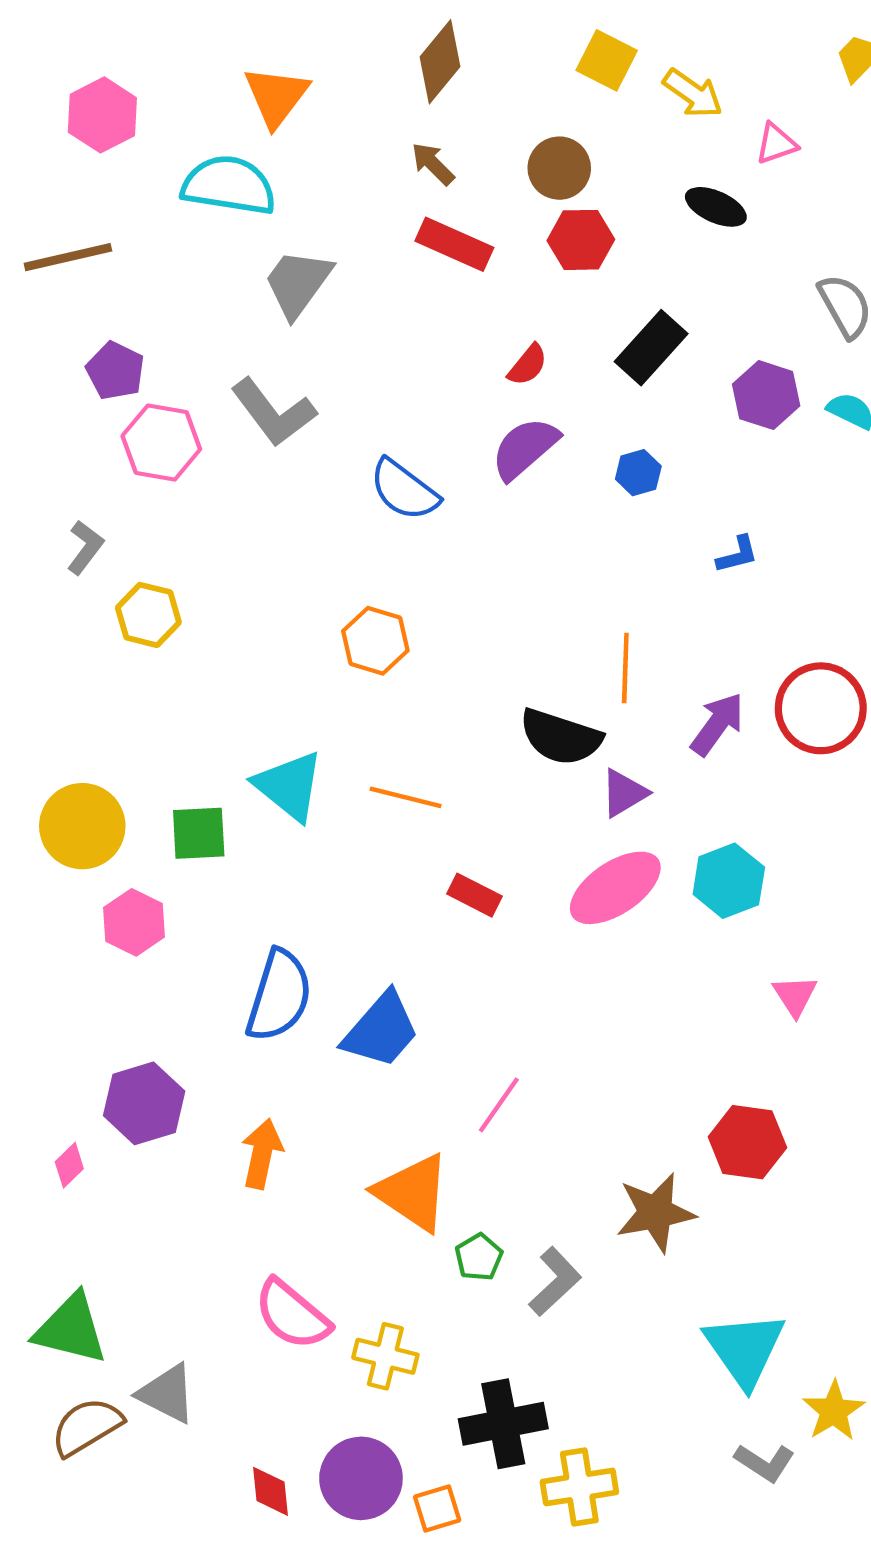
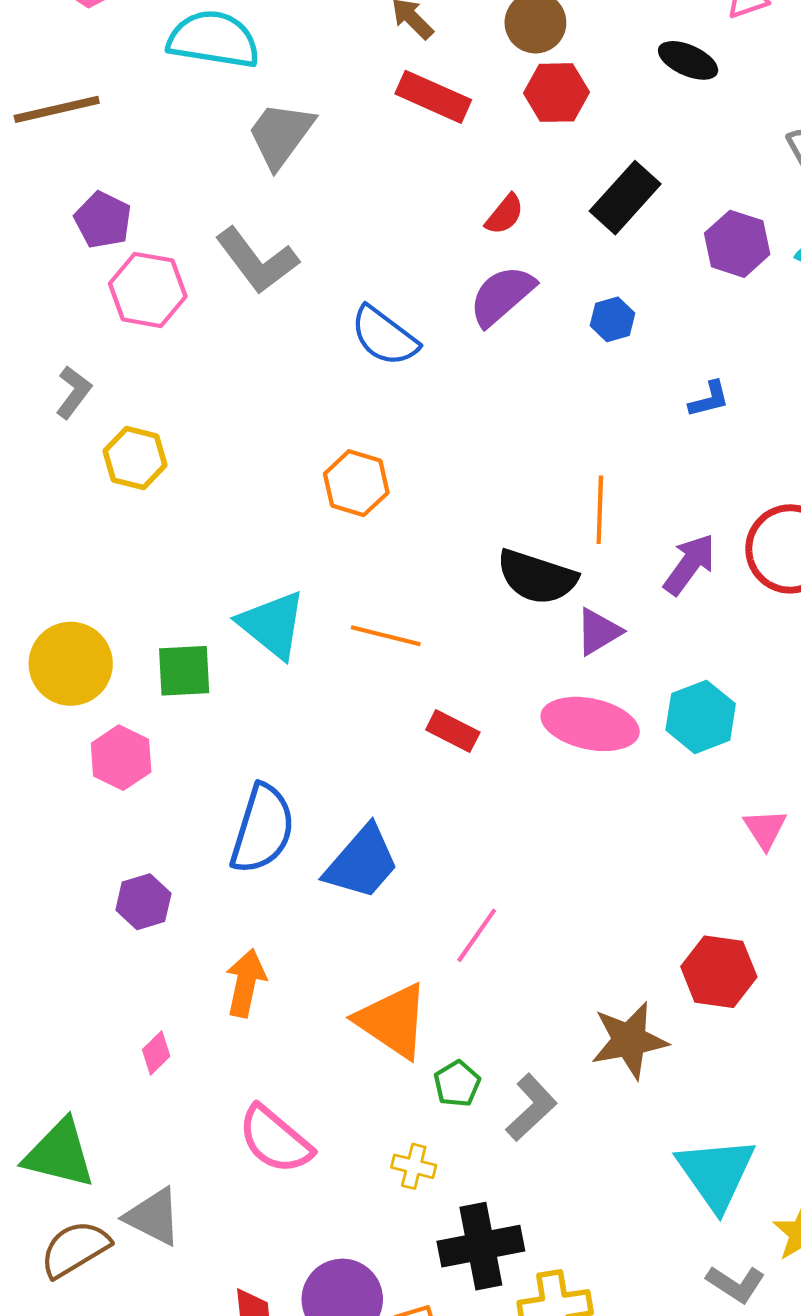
pink ellipse: (615, 888) -> (590, 724), turned 46
purple hexagon: (144, 1103) -> (143, 902), moved, size x0.7
pink diamond: (69, 1165) -> (156, 1053), moved
yellow cross: (385, 1356) -> (414, 1166), moved, size x0.7

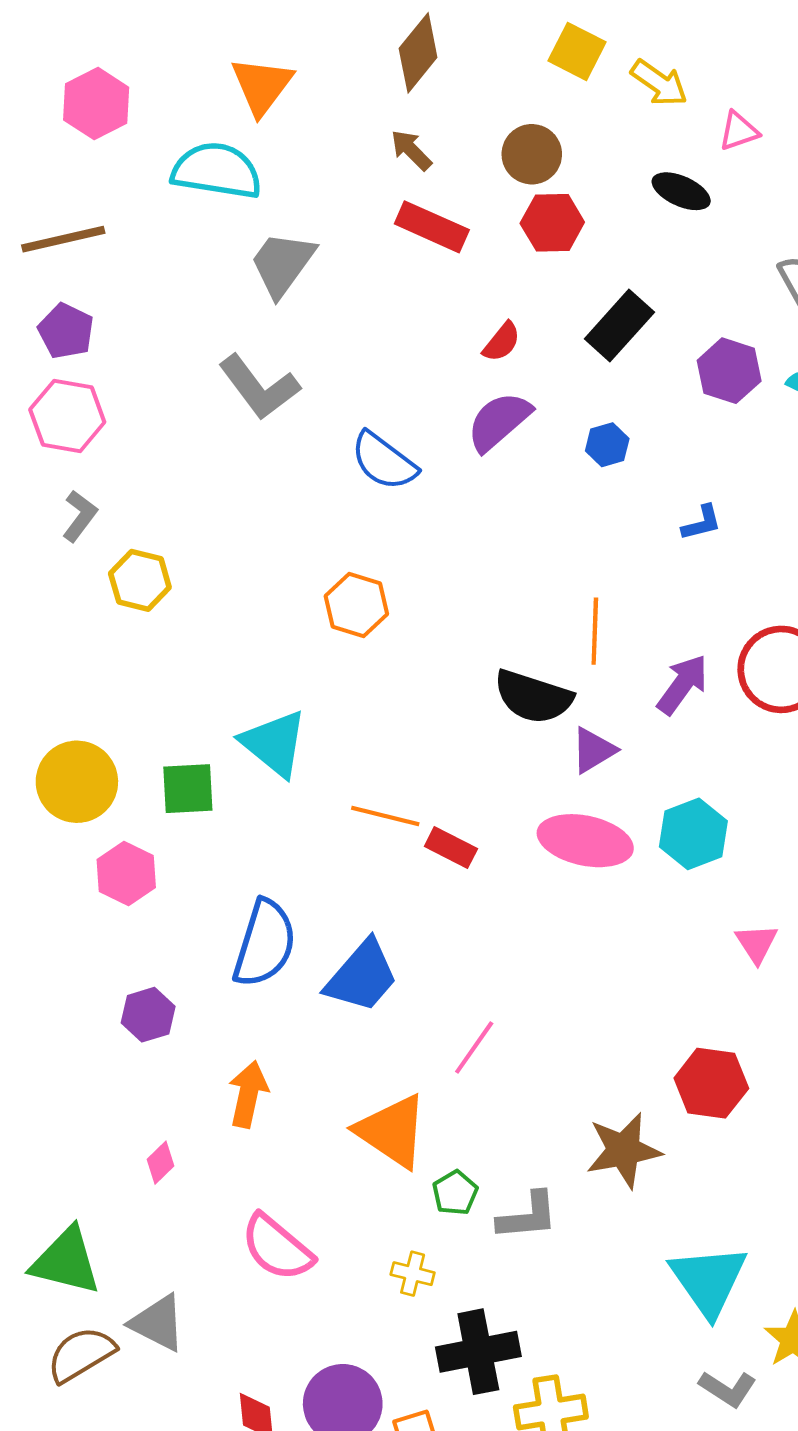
purple pentagon: (103, 220) -> (66, 331), moved
pink hexagon: (148, 290) -> (67, 416), moved
orange line: (386, 636) -> (385, 816), moved
gray L-shape: (531, 1108) -> (528, 1216), turned 38

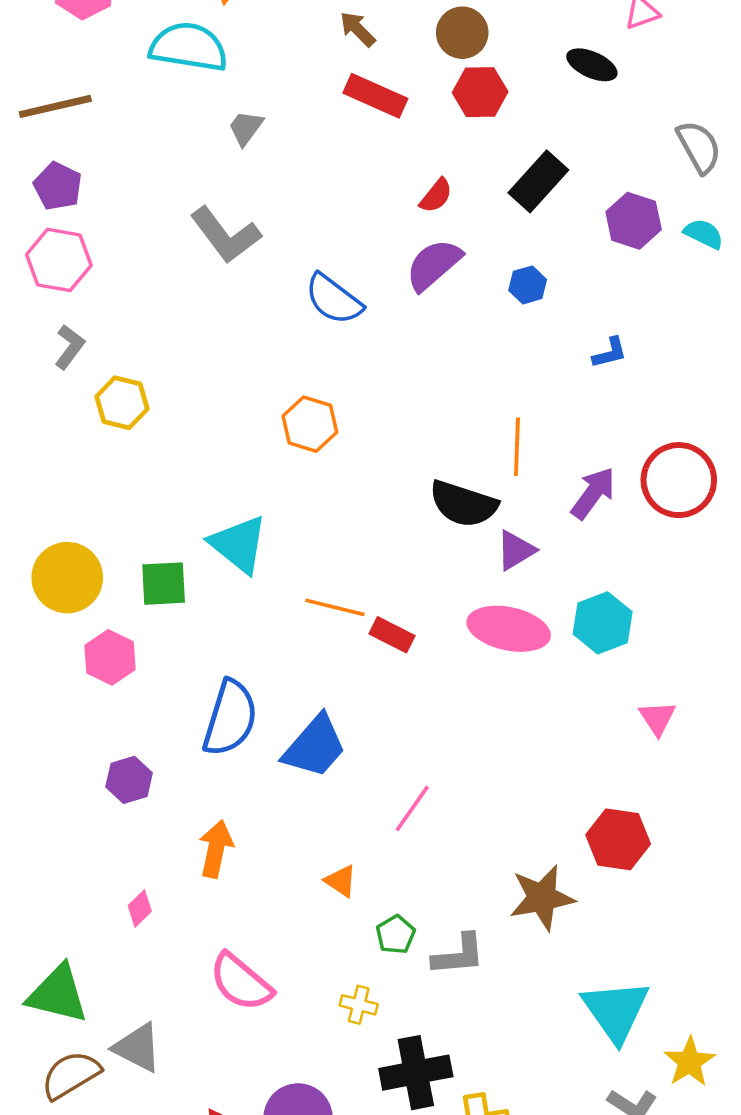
gray trapezoid: (282, 264) -> (246, 128), size x0.6
orange triangle: (392, 1131) -> (341, 881), size x0.5

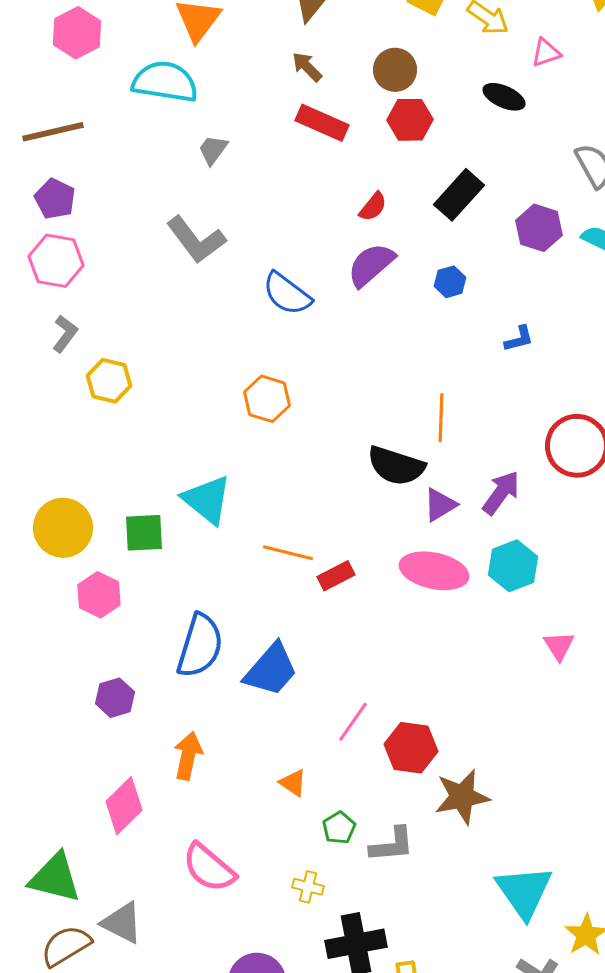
purple arrow: (593, 493) -> (501, 493), moved
red rectangle: (392, 635) -> (336, 576), turned -54
red hexagon: (618, 839) -> (411, 748), moved
pink diamond: (140, 908) -> (124, 806), size x1.8

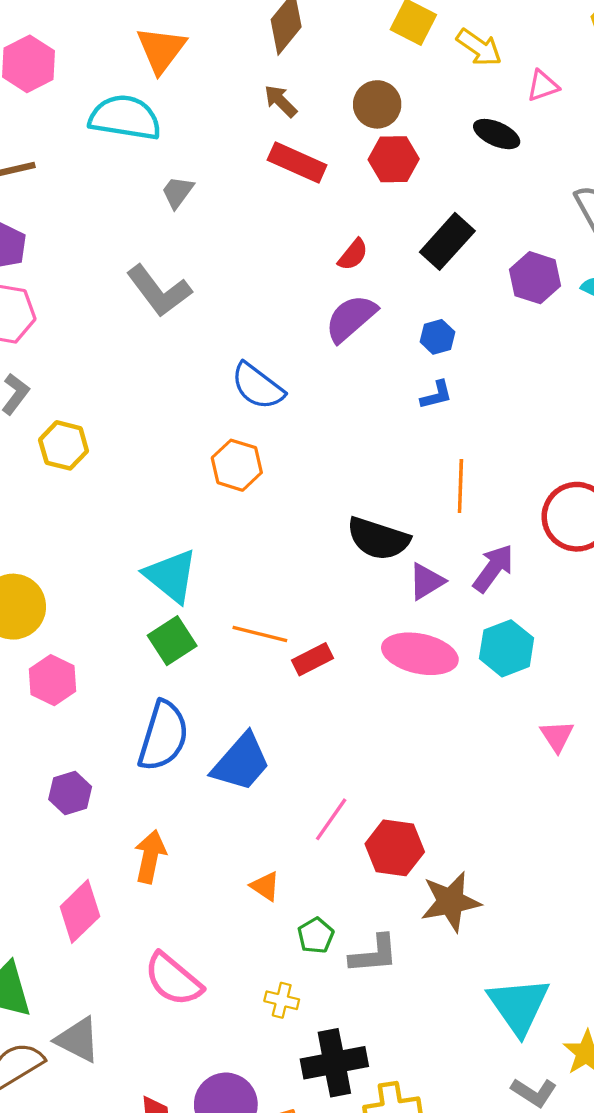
blue semicircle: (287, 294) -> (258, 386), moved
blue L-shape: (519, 339) -> (436, 395), moved
orange line: (441, 418) -> (460, 486), moved
green square: (144, 533) -> (172, 641), moved, turned -30

